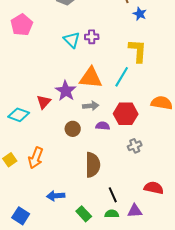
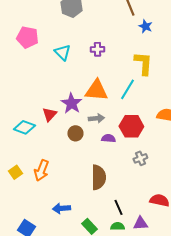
pink pentagon: (22, 25) -> (27, 37), turned -30
cyan triangle: (72, 40) -> (62, 52), moved
brown circle: (73, 129) -> (75, 133), moved

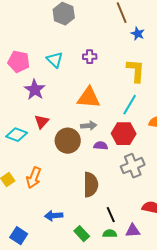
pink pentagon: (27, 37) -> (19, 62), moved
cyan line: (127, 89) -> (130, 105), moved
purple star: (71, 103) -> (35, 90), moved
brown circle: (75, 133) -> (68, 141), size x1.6
gray cross: (140, 158) -> (133, 166), size x1.6

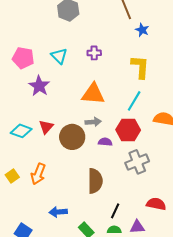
red triangle: (42, 122) -> (46, 127), moved
black line: (111, 215) -> (115, 211), turned 49

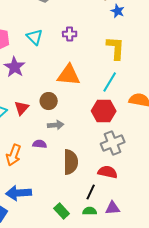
gray arrow: (93, 122) -> (56, 125), moved
brown circle: (72, 137) -> (49, 101), moved, size x0.7
purple semicircle: (105, 142) -> (40, 144), moved
red semicircle: (156, 204) -> (108, 172), moved
blue arrow: (58, 212) -> (19, 193), moved, size x1.4

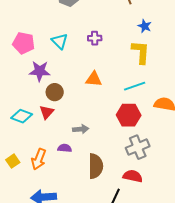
blue star: (118, 11) -> (145, 26), moved
purple star: (15, 67) -> (40, 71), turned -30
orange triangle: (69, 75) -> (94, 79), size x0.7
cyan line: (110, 82) -> (135, 86), turned 40
brown circle: (49, 101) -> (55, 92), moved

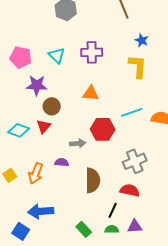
purple cross: (95, 38) -> (92, 52), size x1.5
cyan line: (135, 86) -> (132, 112), moved
red hexagon: (129, 115) -> (103, 129), moved

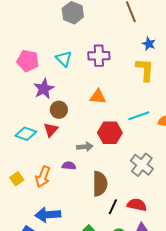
purple star: (37, 85) -> (44, 89), turned -30
gray cross: (135, 161) -> (142, 165), turned -30
red semicircle: (130, 190) -> (137, 205), moved
black line: (113, 210) -> (113, 207), moved

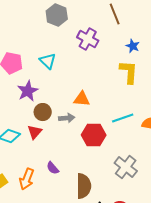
purple cross: (99, 56) -> (88, 39), moved, turned 30
gray arrow: (85, 147) -> (67, 118), moved
purple semicircle: (69, 166) -> (53, 168), turned -136

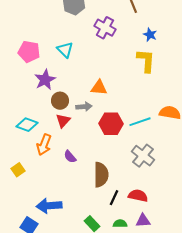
cyan line: (123, 118) -> (140, 122), moved
red triangle: (35, 132) -> (63, 121), moved
orange arrow: (27, 179) -> (44, 145), moved

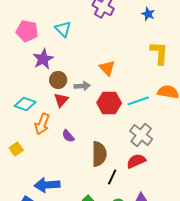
yellow L-shape: (146, 61) -> (159, 53), moved
orange triangle: (99, 88) -> (107, 68), moved, turned 42
red semicircle: (138, 196) -> (136, 161), moved, turned -36

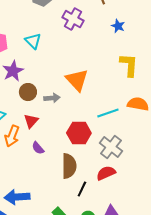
orange triangle: (107, 68) -> (77, 80), size x1.4
red triangle: (61, 100) -> (31, 121), moved
red hexagon: (109, 103) -> (79, 133), moved

